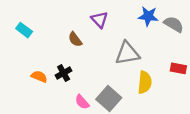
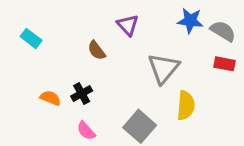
gray triangle: (127, 53) -> (163, 68), turned -40
red rectangle: (178, 68) -> (224, 64), moved
pink semicircle: (82, 102) -> (86, 131), moved

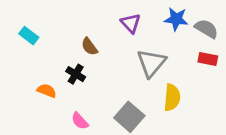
purple triangle: (128, 25) -> (131, 23), moved
black cross: (82, 94) -> (76, 74), moved, turned -30

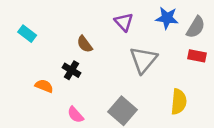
gray semicircle: (206, 29) -> (196, 27), turned 90
yellow semicircle: (172, 98) -> (179, 102), moved

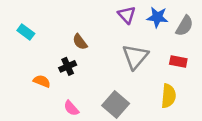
purple triangle: (124, 22) -> (127, 15), moved
red rectangle: (197, 56) -> (178, 61), moved
black cross: (72, 70) -> (68, 66), turned 35

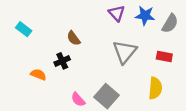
pink semicircle: (71, 108) -> (78, 100), moved

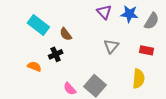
cyan rectangle: (24, 29) -> (38, 25), moved, size x1.5
gray triangle: (125, 52) -> (111, 46), size x0.7

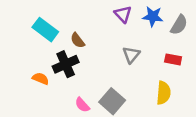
black cross: (56, 54) -> (66, 64), size x1.5

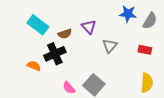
purple triangle: (123, 14) -> (89, 27), moved
brown semicircle: (78, 40) -> (65, 34), turned -72
yellow semicircle: (164, 93) -> (147, 83), moved

